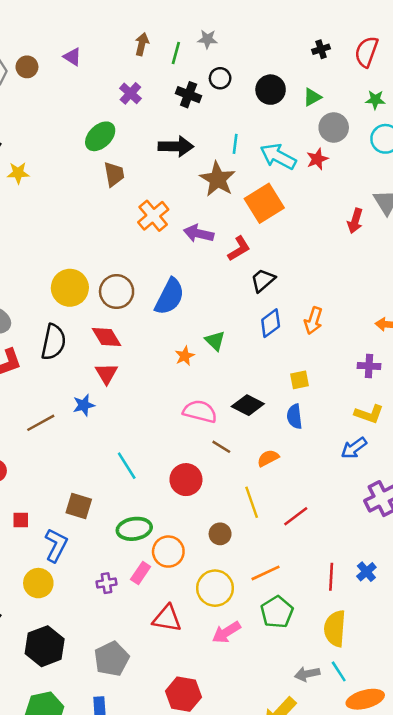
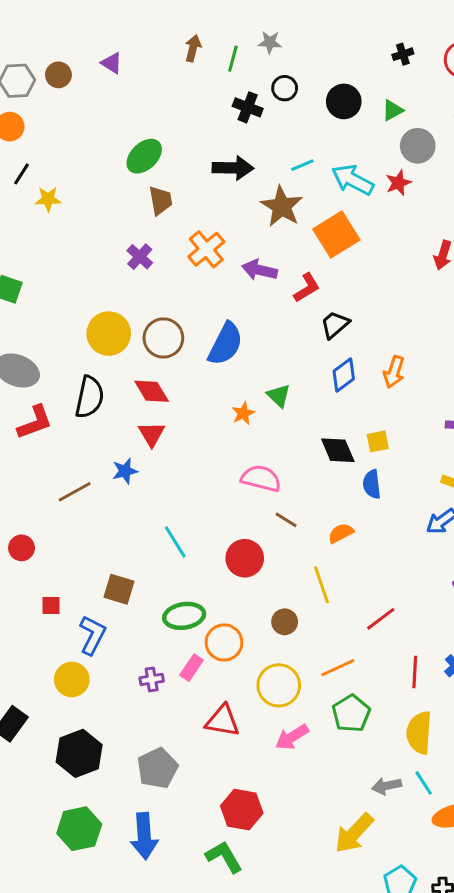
purple cross: (130, 93) -> (140, 257), moved
cyan line: (235, 144) -> (302, 165), turned 60
black diamond: (248, 405) -> (338, 450), moved, turned 40
red line: (296, 516) -> (381, 619), moved

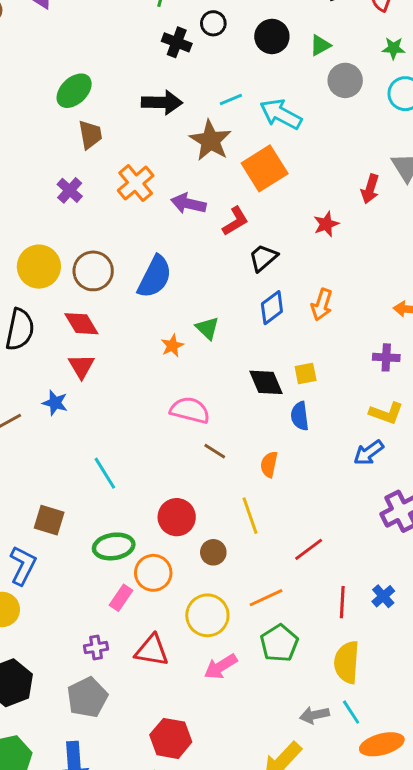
red star: (398, 183) -> (326, 224), moved
blue star: (125, 471) -> (55, 403), turned 30
orange semicircle: (341, 533) -> (269, 464), turned -50
red circle: (245, 558) -> (177, 517), moved
purple cross: (152, 679) -> (96, 648), moved

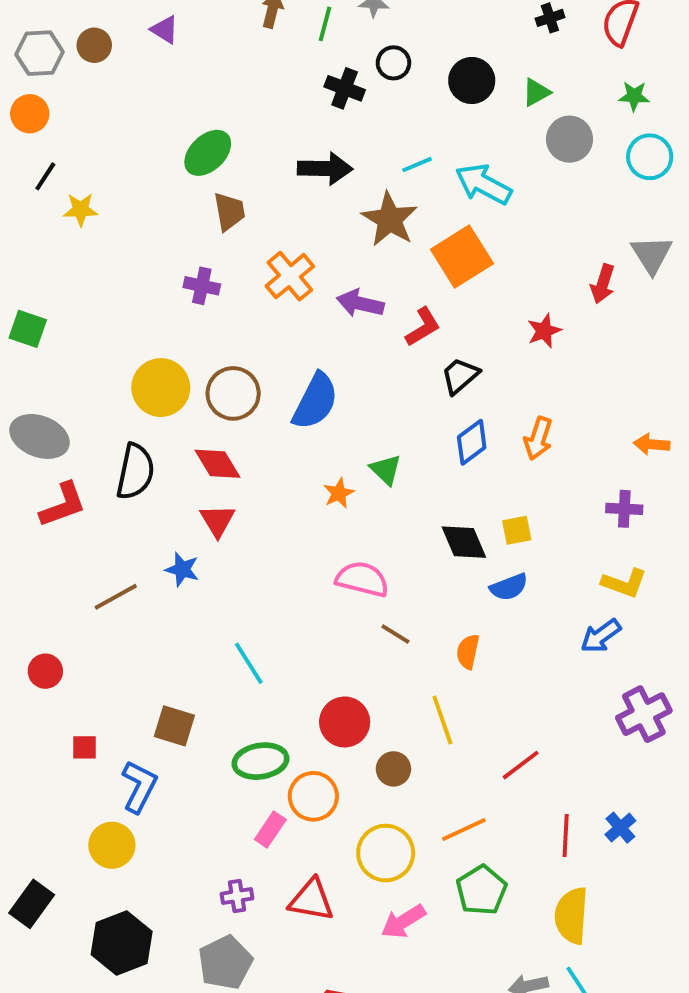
purple cross: (70, 190) -> (202, 286), turned -30
blue semicircle: (300, 416) -> (509, 587), turned -104

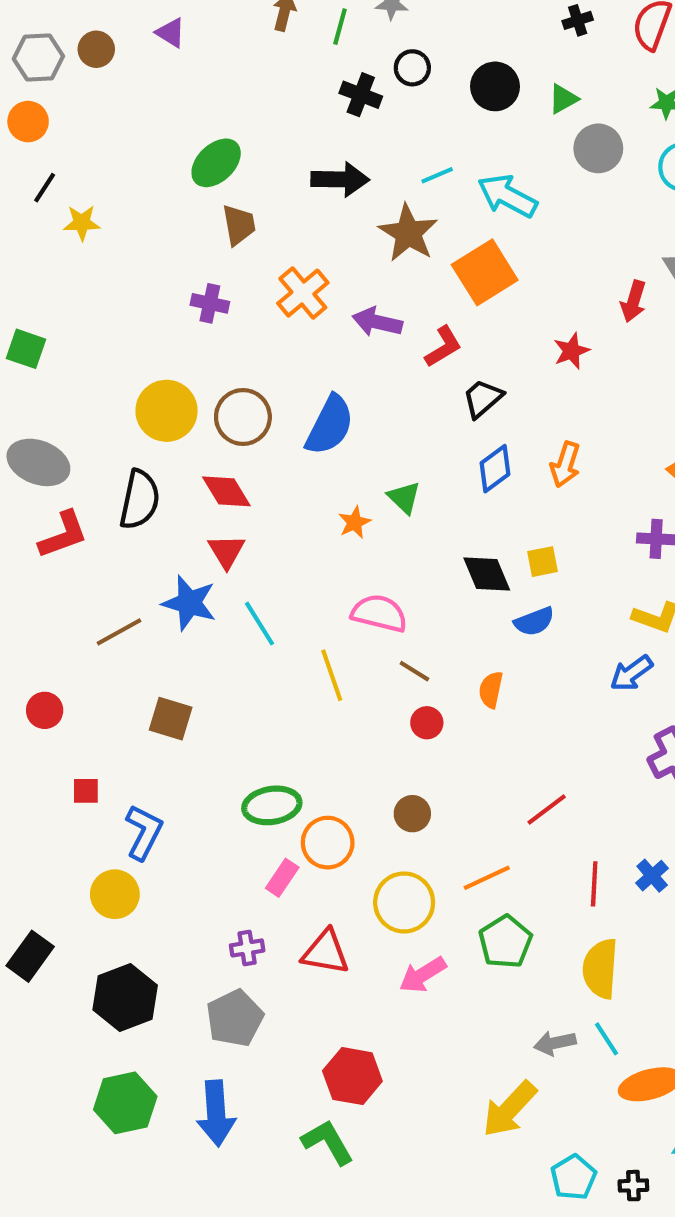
blue star: (182, 569) -> (189, 603), size x1.5
cyan line: (249, 663) -> (259, 624), moved
yellow line: (442, 720) -> (332, 675), moved
red circle: (345, 722) -> (427, 723), moved, size x0.6
brown square: (174, 726) -> (171, 719), moved

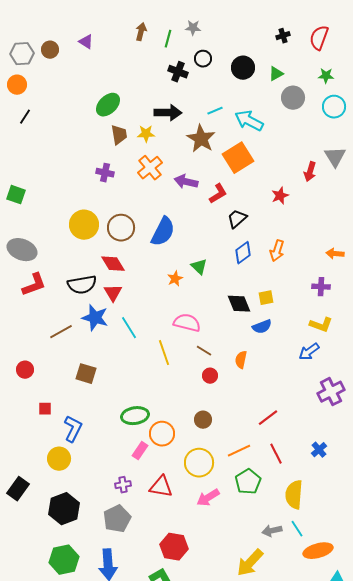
yellow star: (82, 223) -> (146, 134), moved
black semicircle: (140, 500) -> (82, 285), moved, turned 68
red line: (594, 884) -> (276, 454), moved, turned -30

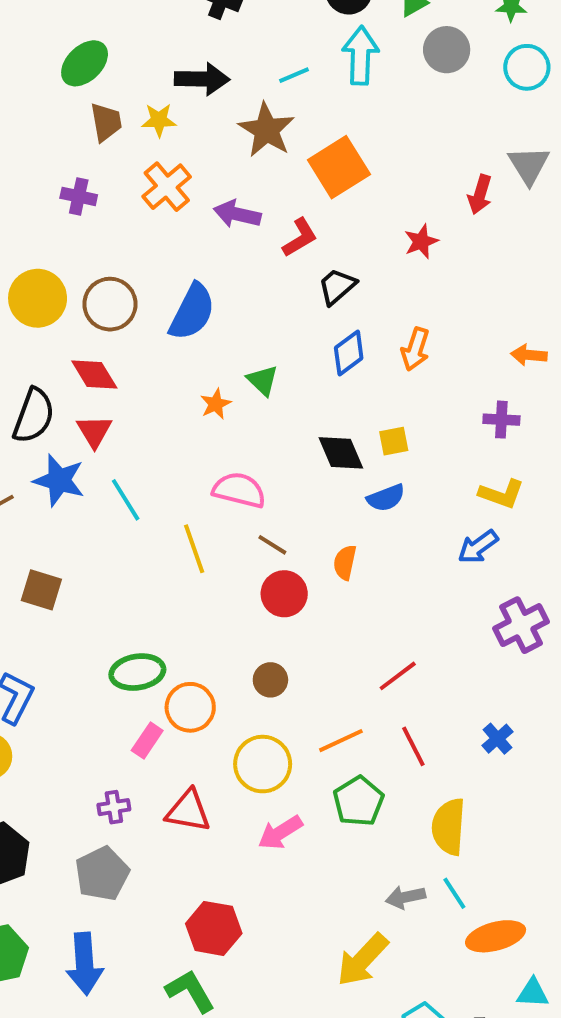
cyan arrow: (249, 121) -> (360, 56), moved, turned 64
black semicircle: (82, 285) -> (34, 416), turned -60
red circle: (210, 376) -> (284, 594), size x1.5

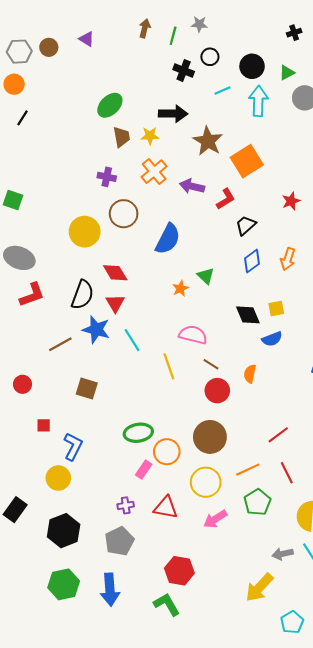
cyan line: (294, 75) -> (223, 91), moved
brown circle: (110, 304) -> (124, 214), moved
brown circle: (270, 680) -> (210, 437), size x1.8

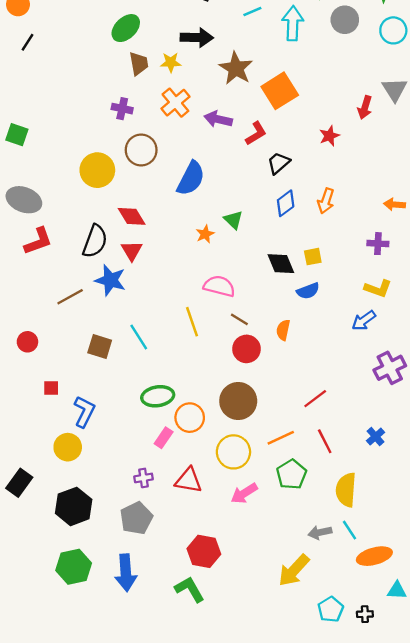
cyan line: (132, 340) -> (139, 337), moved

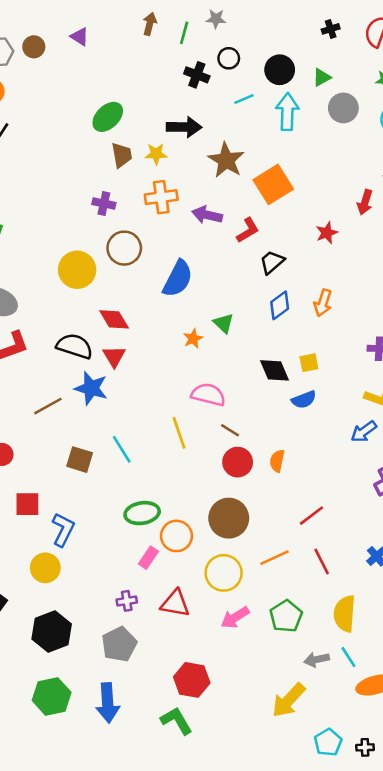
orange cross: (175, 103) -> (161, 197), turned 32
black semicircle: (95, 241) -> (75, 346), turned -92
orange semicircle: (283, 330) -> (277, 461), moved
red square: (51, 388) -> (27, 504), size x1.5
green pentagon: (291, 474) -> (286, 616), moved

